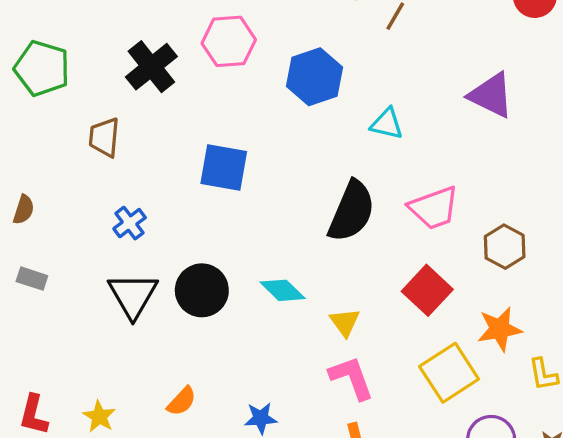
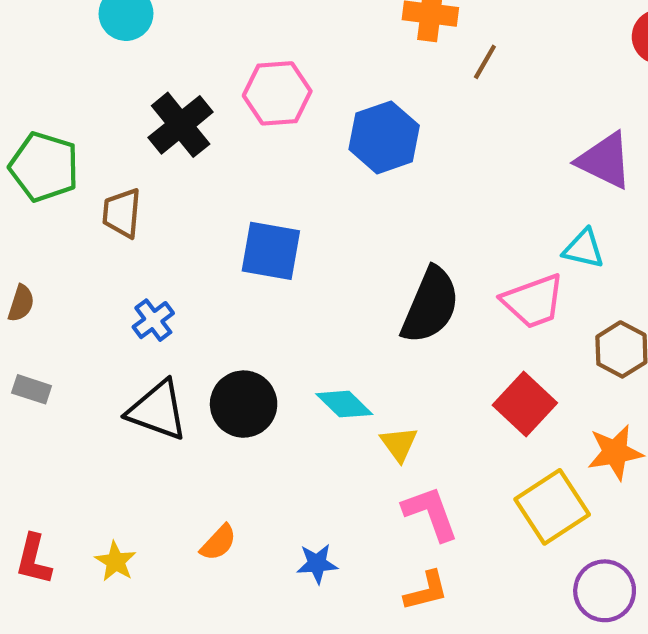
green pentagon: (42, 68) -> (44, 167), moved
cyan triangle: (387, 124) -> (584, 249), moved
black triangle: (133, 295) -> (157, 410), turned -40
yellow triangle: (345, 322) -> (399, 444), moved

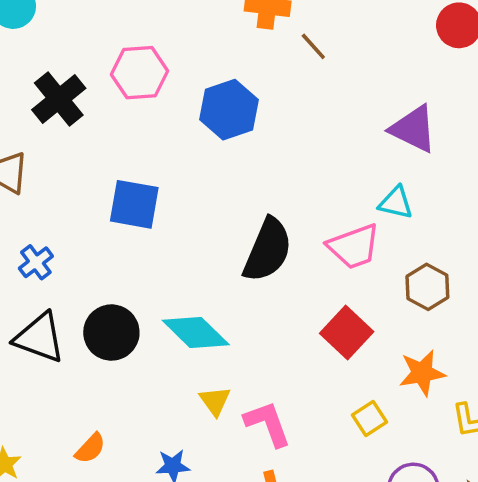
brown line: (485, 62) -> (313, 46), turned -72
cyan diamond: (344, 404) -> (196, 333), size x1.4
yellow triangle: (399, 444) -> (215, 401), moved
yellow square: (552, 507) -> (369, 419), size x0.6

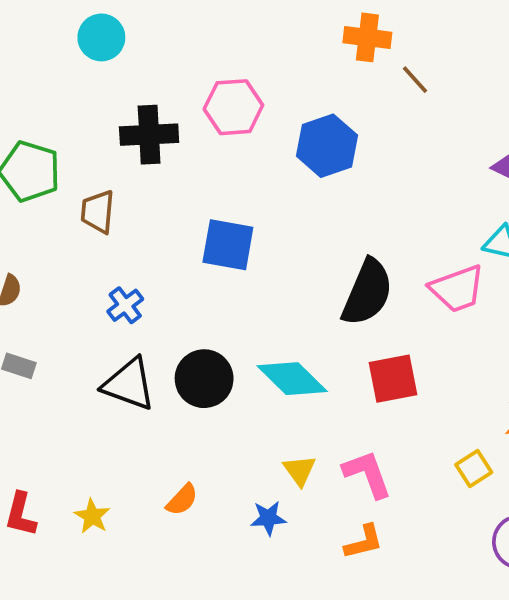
black cross: (59, 99) -> (149, 135), turned 36
red square: (347, 333) -> (393, 379), moved, turned 36
yellow triangle: (215, 401) -> (299, 470), moved

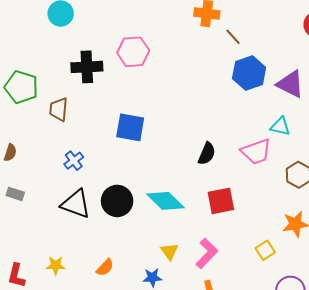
blue hexagon: (327, 146) -> (249, 73), moved
black semicircle: (367, 292) -> (207, 154), size x0.6
pink L-shape: (367, 474) -> (207, 253), turned 64
yellow star: (92, 516) -> (56, 265), moved, turned -30

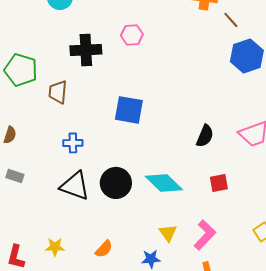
pink hexagon: (133, 52) -> (132, 35), size x0.7
blue cross: (74, 161) -> (73, 143), turned 36
red square: (221, 201) -> (219, 183), size x0.7

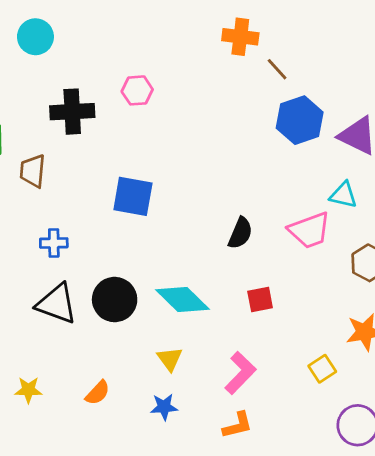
yellow triangle: (168, 233) -> (170, 359), moved

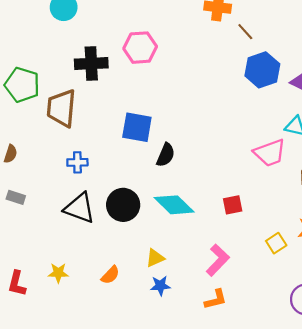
pink hexagon: (137, 90) -> (140, 48), size x1.4
brown trapezoid: (33, 171) -> (61, 108), size x1.5
black semicircle: (240, 233) -> (166, 155), moved
yellow triangle: (170, 359) -> (155, 258), moved, turned 42
yellow square: (322, 369) -> (276, 243), moved

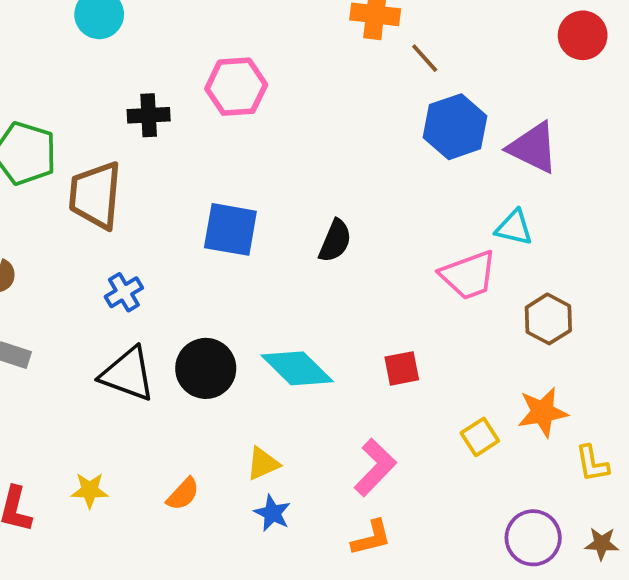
black cross: (91, 64) -> (149, 115), size x0.7
black semicircle: (166, 155) -> (335, 241), moved
blue cross: (77, 162) -> (124, 292), turned -30
blue star: (160, 286) -> (272, 513), turned 30

